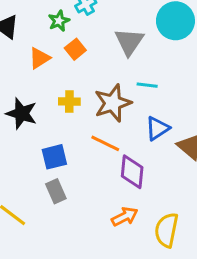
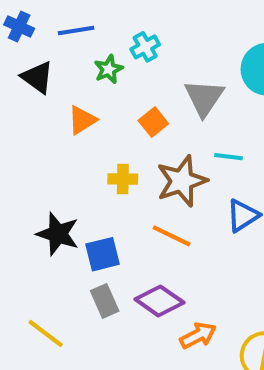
orange square: (75, 49) -> (153, 122), moved
black star: (22, 113) -> (58, 234), moved
purple diamond: (132, 172) -> (159, 301), moved, turned -60

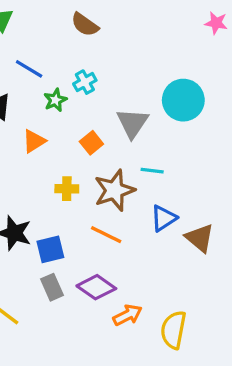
blue line: (76, 31) -> (29, 69), turned 40

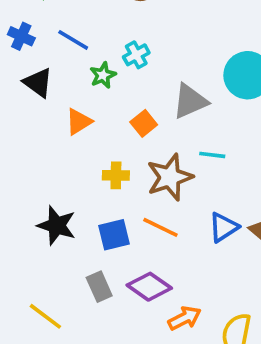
gray triangle: (132, 123) -> (190, 101), turned 32
blue triangle: (164, 218) -> (223, 227), moved
blue square: (50, 249) -> (114, 235), moved

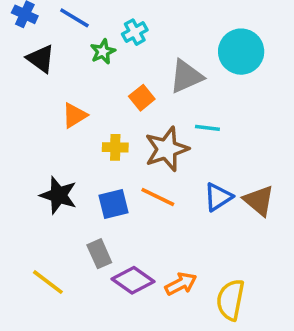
orange triangle: (79, 122) -> (74, 115), moved
purple diamond: (149, 287) -> (133, 280), moved

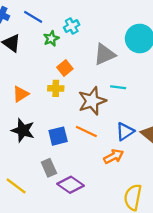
orange square: (142, 98) -> (65, 68), moved
orange triangle: (74, 115) -> (21, 94), moved
yellow cross: (115, 147) -> (56, 88), moved
orange arrow: (181, 284) -> (114, 156), moved

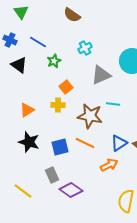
cyan cross: (72, 26) -> (85, 48), moved
brown star: (92, 101) -> (90, 116), turned 30

